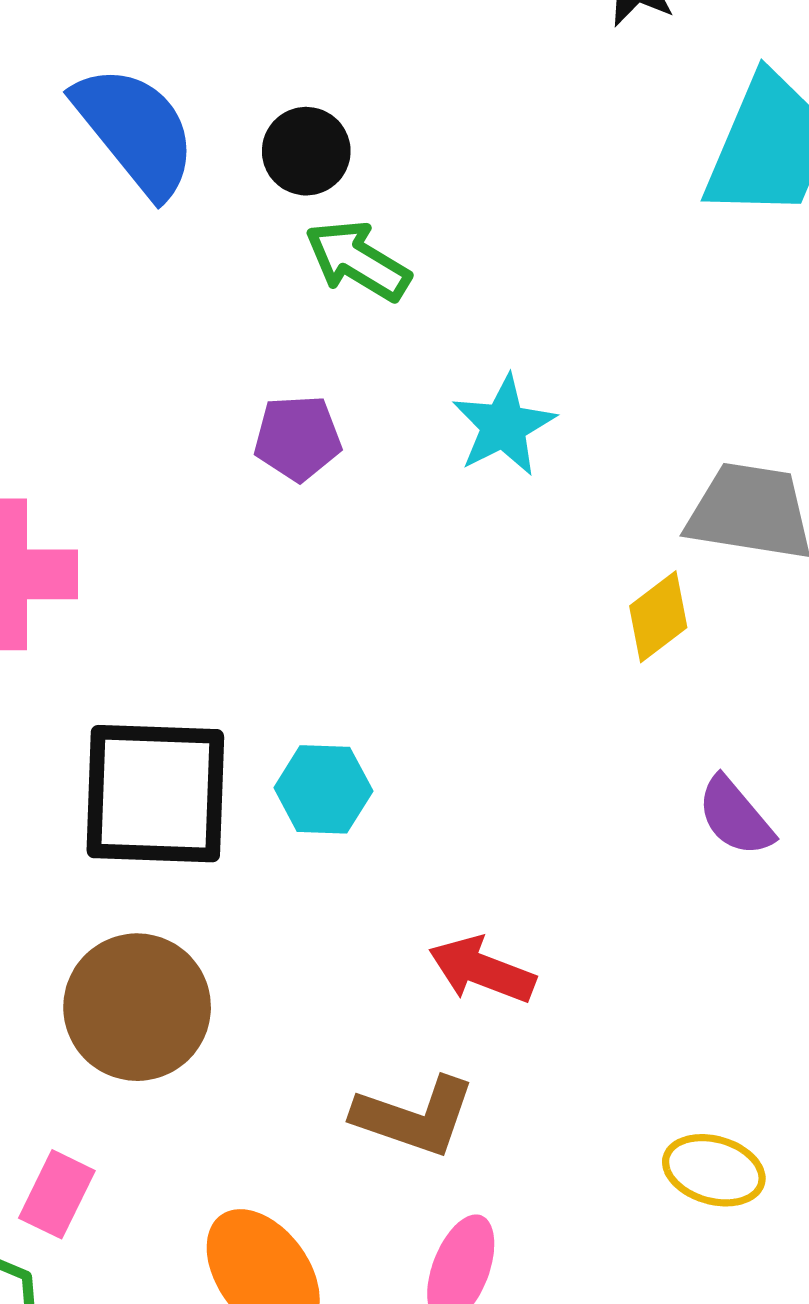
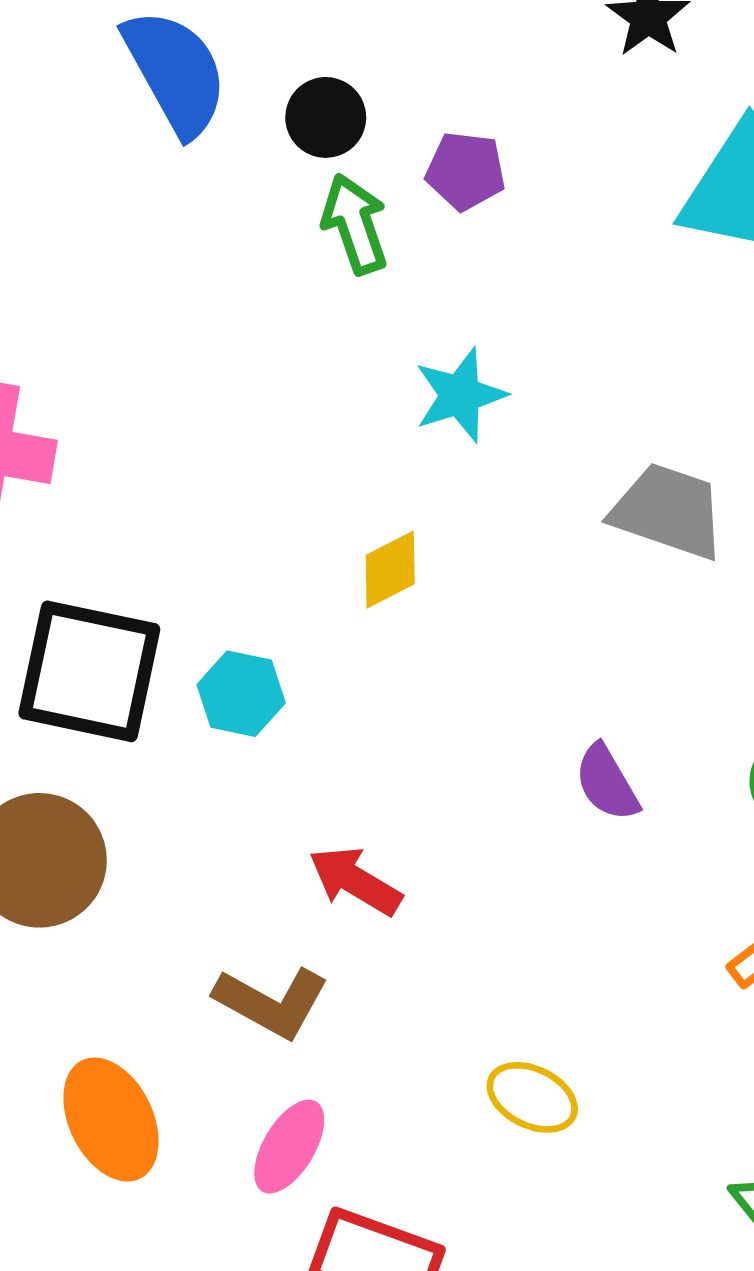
green arrow: (358, 261) -> (355, 224), turned 30
purple pentagon: (298, 438) -> (466, 171), moved
yellow diamond: (658, 617) -> (390, 570), moved

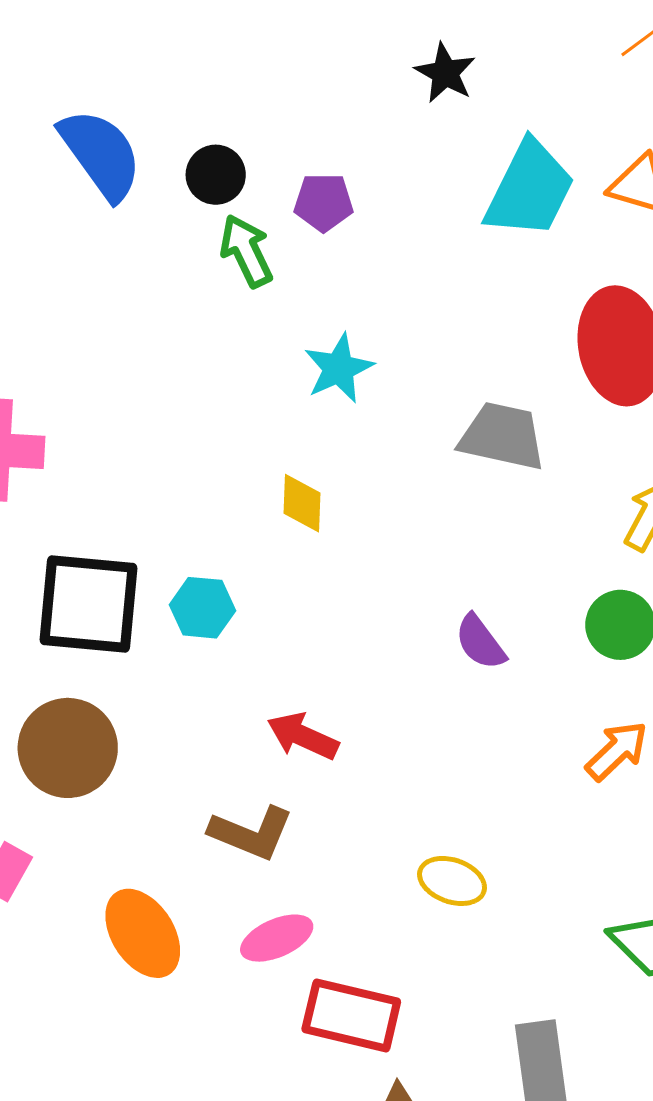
yellow diamond: (390, 570) -> (302, 503), turned -54
pink ellipse: (289, 1147) -> (277, 938), turned 42

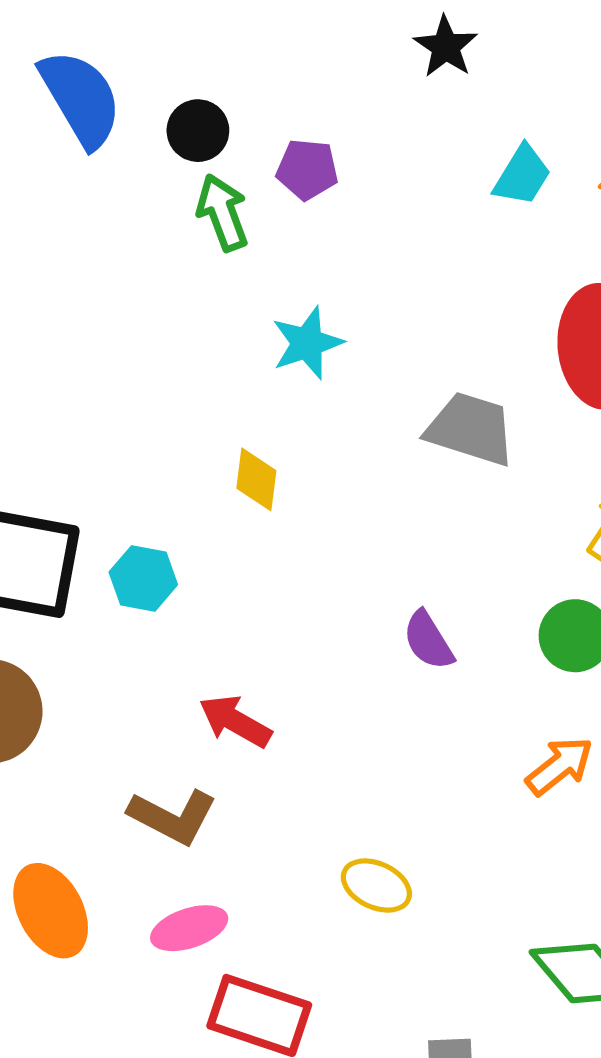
cyan trapezoid: (530, 189) -> (522, 175), size x0.6

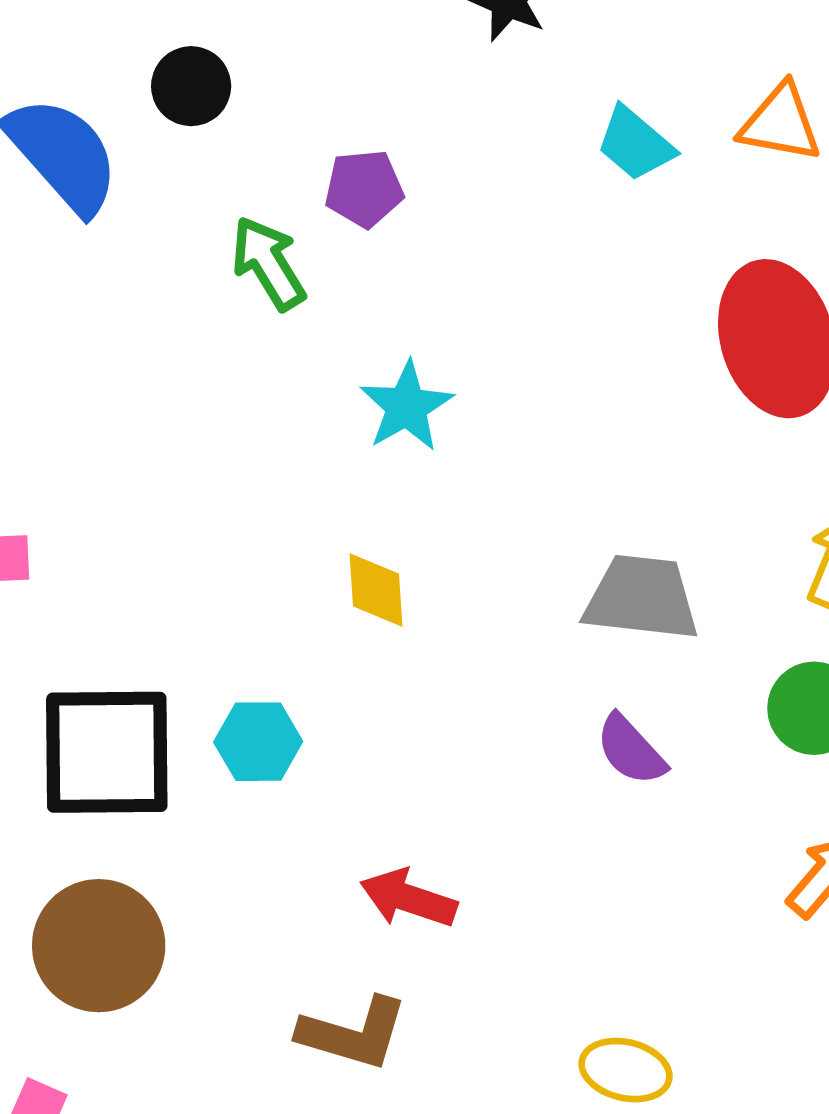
black circle: (198, 131) -> (191, 86), moved
cyan trapezoid: (522, 175) -> (635, 144), turned 110
gray trapezoid: (471, 429) -> (642, 598), moved

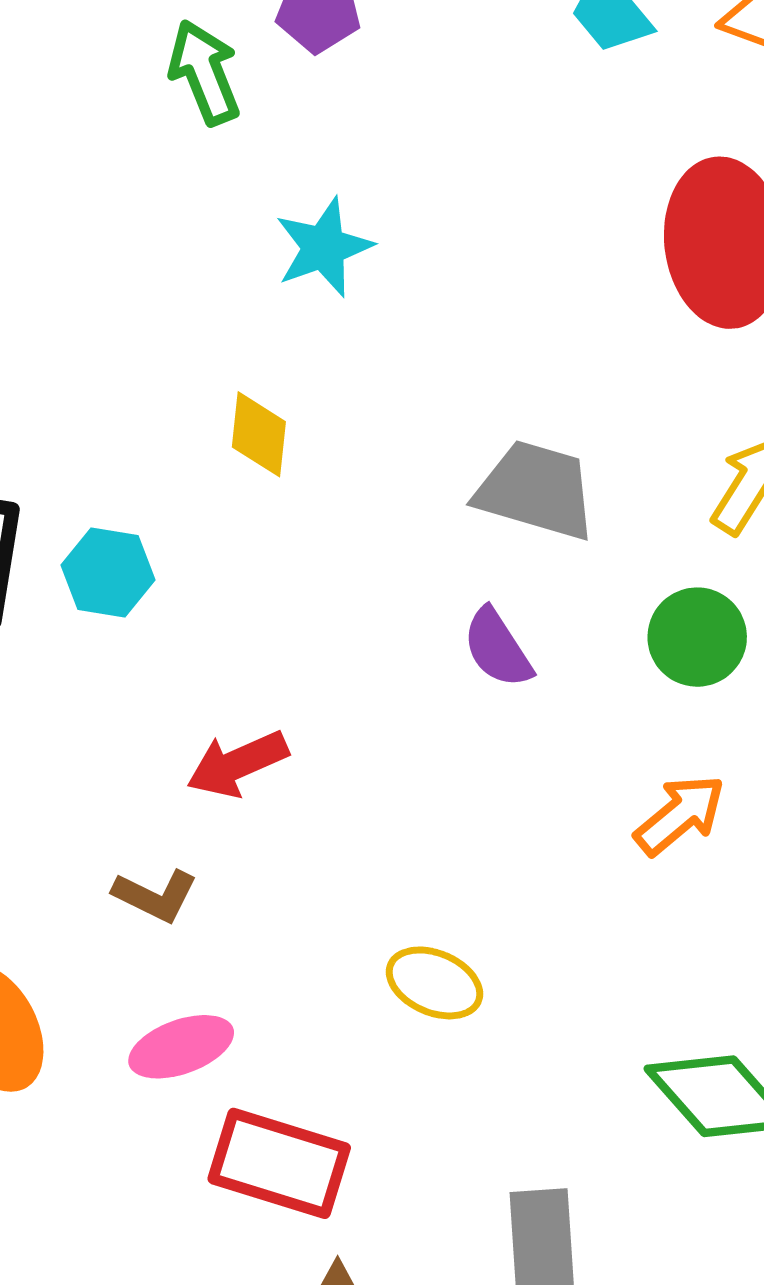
red arrow: (408, 898) -> (237, 764), turned -52
brown L-shape: (353, 1033) -> (155, 896), size x0.7

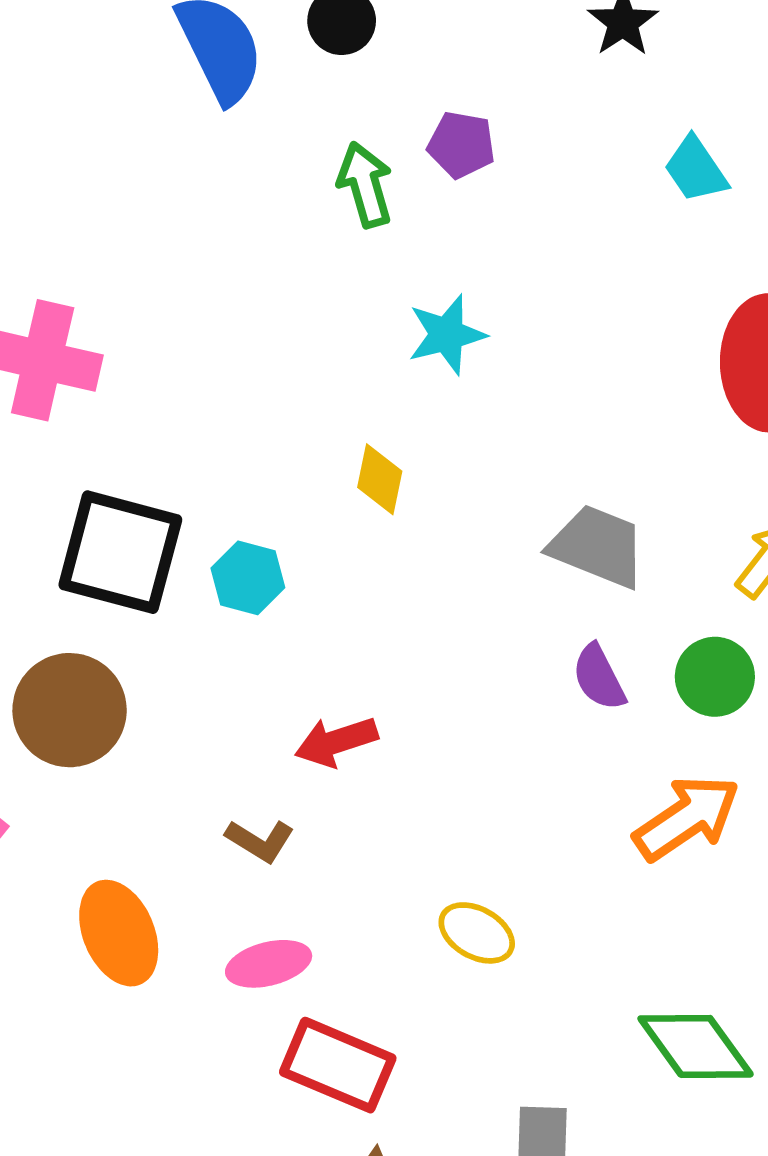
purple semicircle: (497, 648) -> (599, 677), moved
orange arrow: (680, 815) -> (687, 818), size x1.4

